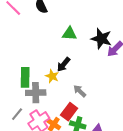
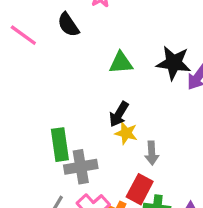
yellow star: (52, 76) -> (126, 133), moved
gray arrow: (80, 91) -> (152, 153), turned -128

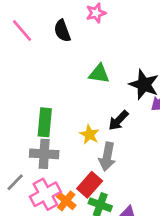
black arrow: (119, 114) -> (118, 120), moved
green rectangle: (60, 145) -> (45, 122), moved
gray arrow: (152, 153) -> (107, 157), size x1.4

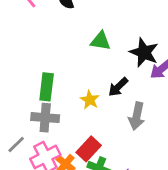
gray arrow: (107, 157) -> (137, 116), moved

